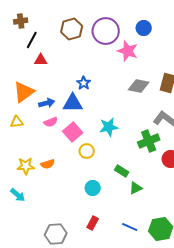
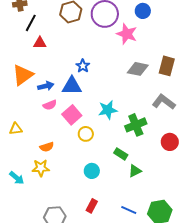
yellow triangle: (17, 122) -> (16, 129), moved
green cross: (149, 141) -> (136, 125), moved
yellow star: (26, 166) -> (41, 168), moved

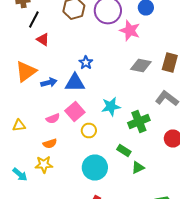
red triangle: (40, 43) -> (43, 40), turned 32
pink semicircle: (50, 105) -> (53, 118), moved
cyan circle: (92, 171) -> (95, 168), size x1.6

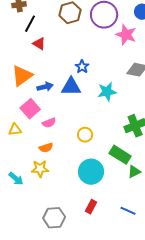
cyan star: (111, 106) -> (107, 92), moved
pink square: (75, 112) -> (30, 109), moved
green rectangle: (124, 150) -> (120, 155), size x1.5

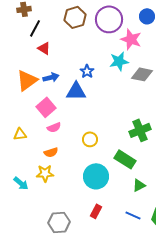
blue arrow: (45, 87) -> (51, 77), moved
cyan star: (107, 92) -> (119, 61), moved
pink square: (30, 109) -> (46, 107), moved
green triangle: (134, 172) -> (139, 185), moved

